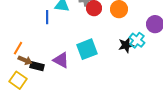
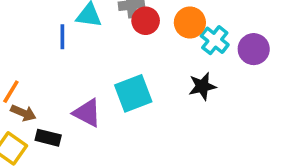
cyan cross: (137, 40) -> (215, 40), moved
black rectangle: (37, 66) -> (48, 138), moved

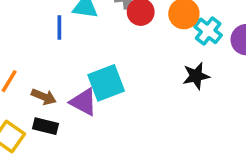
cyan square: (133, 93) -> (106, 83), moved
brown arrow: (23, 113) -> (44, 97), moved

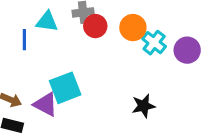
black star: (196, 76) -> (143, 106), moved

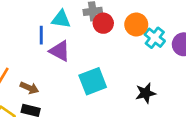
cyan square: (65, 88) -> (93, 81), moved
purple triangle: (46, 104) -> (60, 51), moved

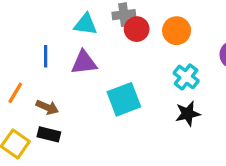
blue line: (41, 35) -> (46, 56), moved
cyan cross: (155, 38) -> (186, 77), moved
purple triangle: (60, 51) -> (84, 63), turned -35

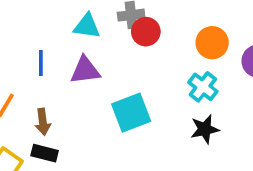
orange circle: (177, 31) -> (212, 43), moved
brown arrow: (47, 107) -> (43, 122), turned 60

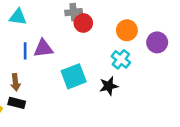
cyan triangle: (87, 26) -> (18, 17), moved
blue line: (41, 63) -> (25, 51), moved
black star: (205, 129) -> (109, 86), moved

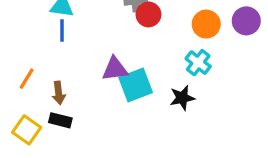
purple circle: (157, 42) -> (246, 21), moved
purple triangle: (43, 48) -> (115, 69), moved
blue line: (25, 51) -> (62, 30), moved

